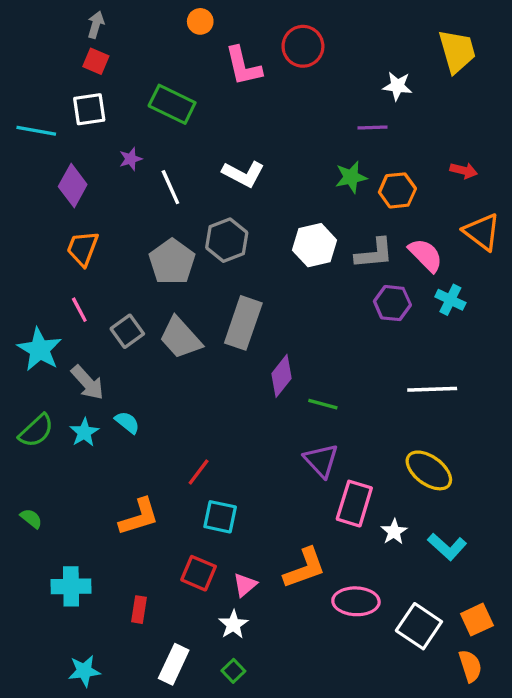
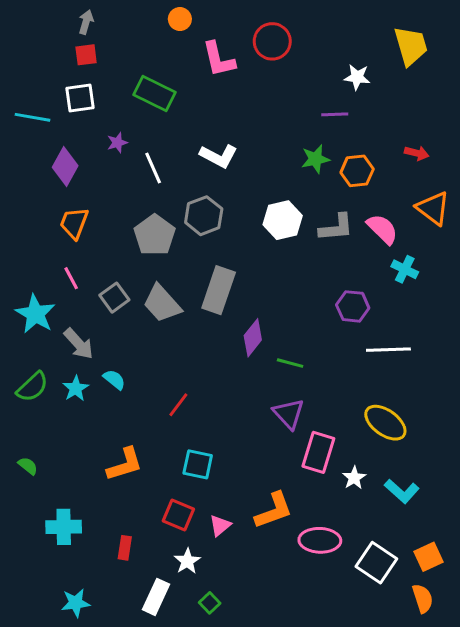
red square: (96, 61) -> (86, 55), turned -30
purple hexagon: (392, 303) -> (353, 306), moved
red line: (199, 472) -> (178, 405), moved
white star: (233, 625) -> (187, 561), moved

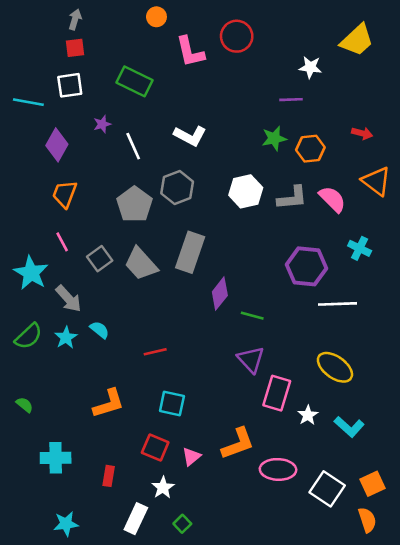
yellow trapezoid: (411, 46) -> (357, 40), turned 63
cyan cross: (405, 269) -> (360, 248), moved
purple hexagon: (353, 306) -> (306, 266), size x1.4
red line: (178, 405) -> (155, 352), turned 40

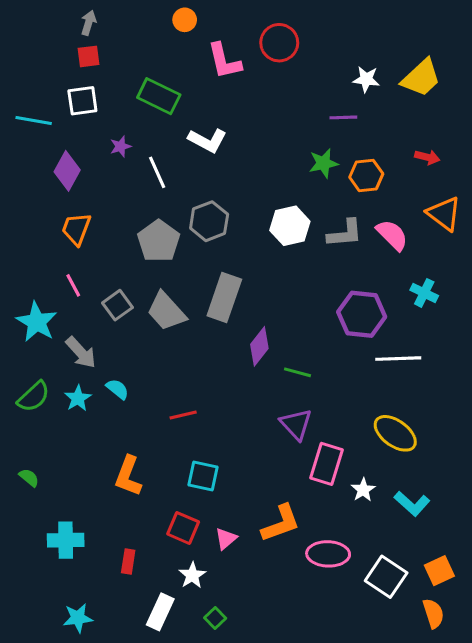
yellow trapezoid: (357, 40) -> (421, 78), moved
white L-shape: (190, 136) -> (208, 140), moved
orange L-shape: (109, 403) -> (128, 476), turned 128

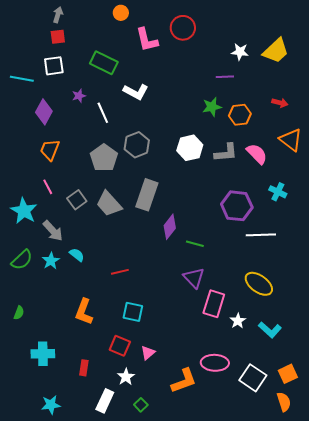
green semicircle: (29, 478) -> (19, 313), turned 72
orange L-shape: (281, 523) -> (184, 381), moved

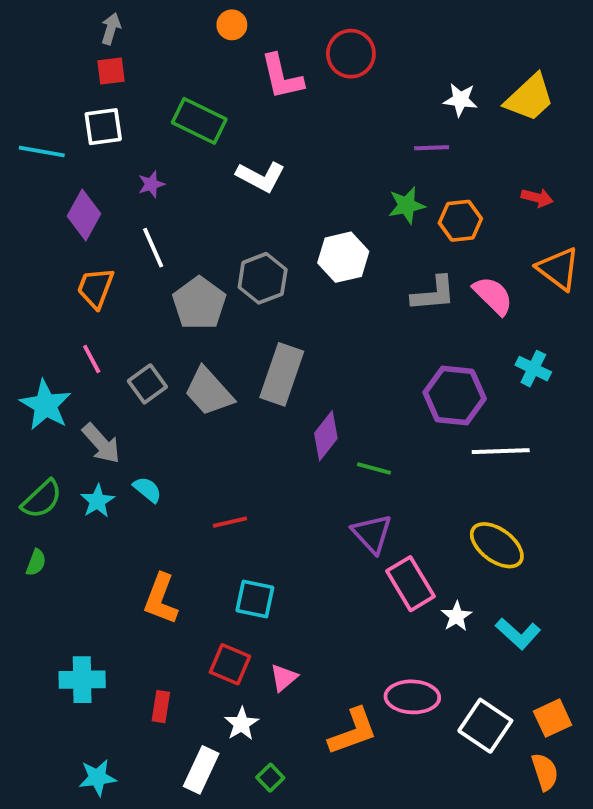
white line: (103, 113) -> (153, 248), moved
white hexagon: (190, 148) -> (343, 257), moved
pink rectangle: (214, 304) -> (410, 584), turned -48
green semicircle: (19, 313) -> (36, 563), moved

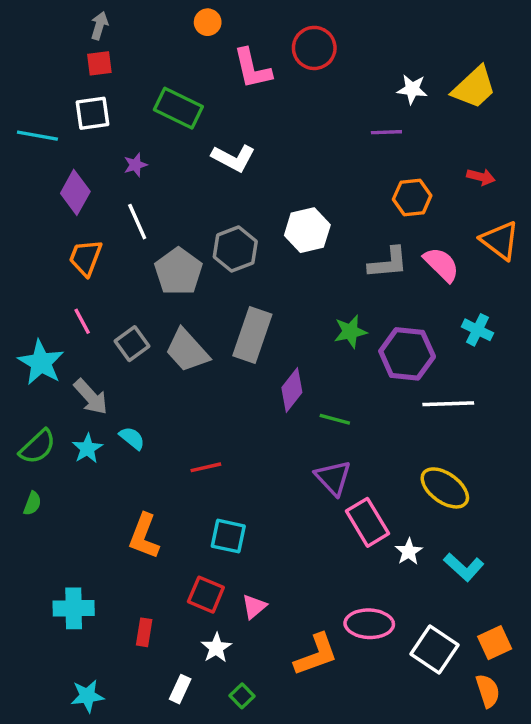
green star: (407, 205) -> (350, 332), moved
white rectangle: (201, 770) -> (180, 689), size x0.7

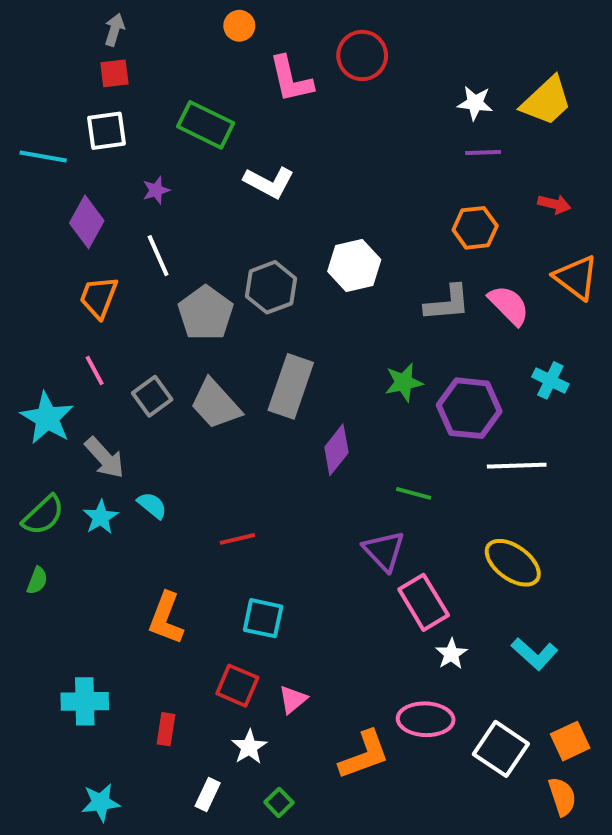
purple line: (386, 132) -> (483, 153), moved
green line: (335, 419) -> (414, 493), moved
white star: (409, 552) -> (451, 654), moved

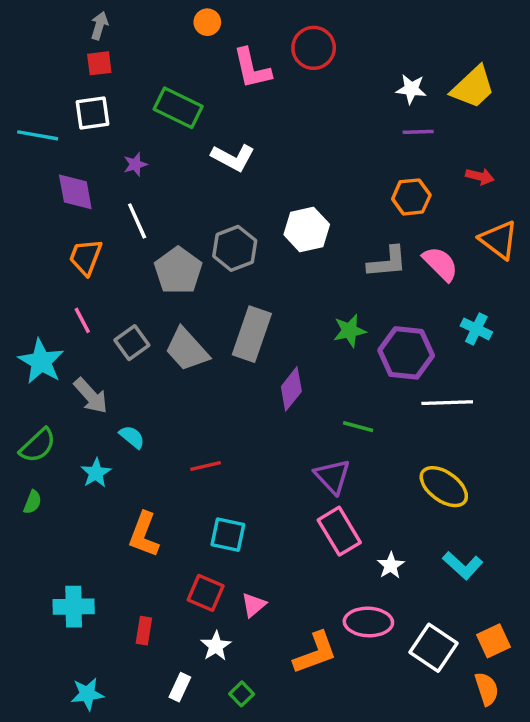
purple diamond: (87, 222) -> (75, 192), turned -39
cyan star: (101, 517) -> (96, 473), moved
pink rectangle: (424, 602) -> (339, 531), moved

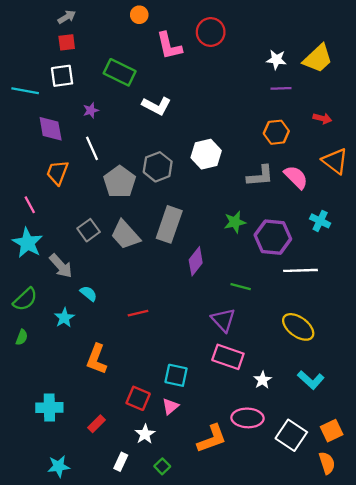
gray arrow: (99, 26) -> (67, 17), turned 42
pink line: (82, 320) -> (30, 205), moved
pink rectangle: (339, 531) -> (228, 357), turned -40
cyan square: (228, 535) -> (176, 375), moved
red rectangle: (144, 631) -> (97, 424), turned 36

